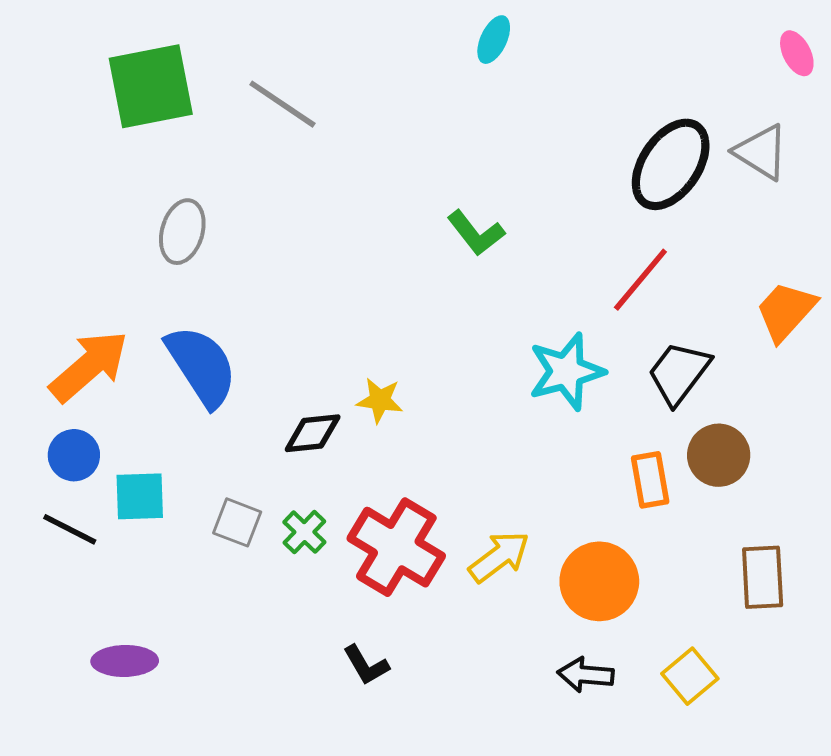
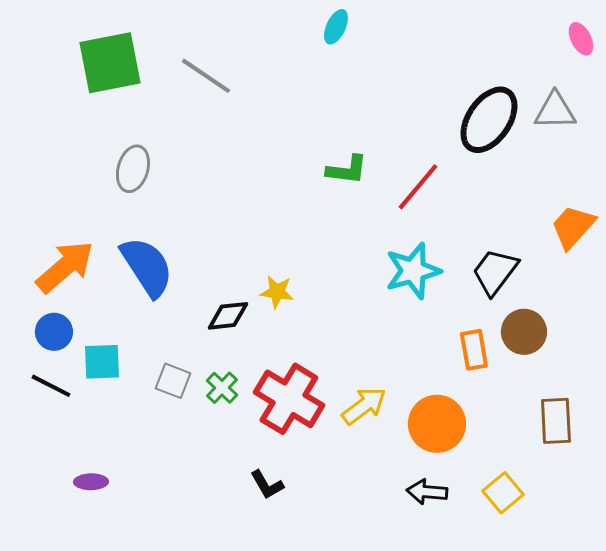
cyan ellipse: (494, 40) -> (336, 27), moved
gray triangle: (761, 152) -> (555, 111), turned -33
green L-shape: (476, 233) -> (347, 170), turned -45
red line: (640, 280) -> (418, 187), moved
purple ellipse: (125, 661) -> (91, 482), size x0.7

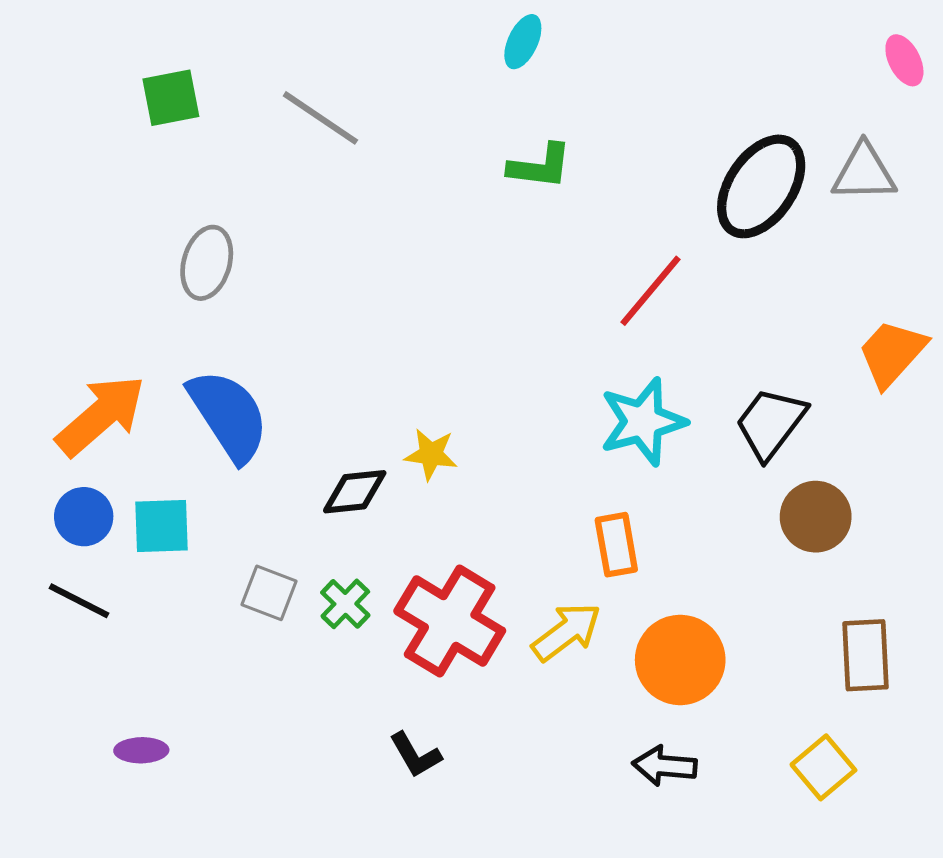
green square: (110, 63) -> (171, 98), size x0.6
green L-shape: (347, 170) -> (540, 166), moved
orange rectangle: (474, 350) -> (616, 545), moved
cyan square: (102, 362) -> (162, 526), moved
yellow square: (503, 493) -> (823, 767), moved

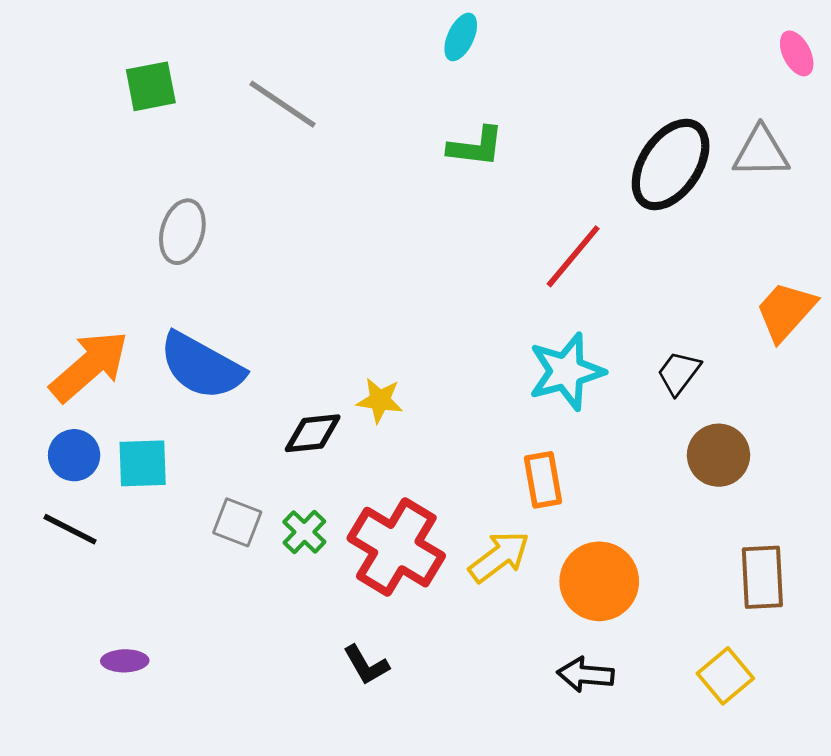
blue semicircle: (229, 415) -> (202, 366), turned 152
black trapezoid: (770, 423) -> (679, 373), size x0.7

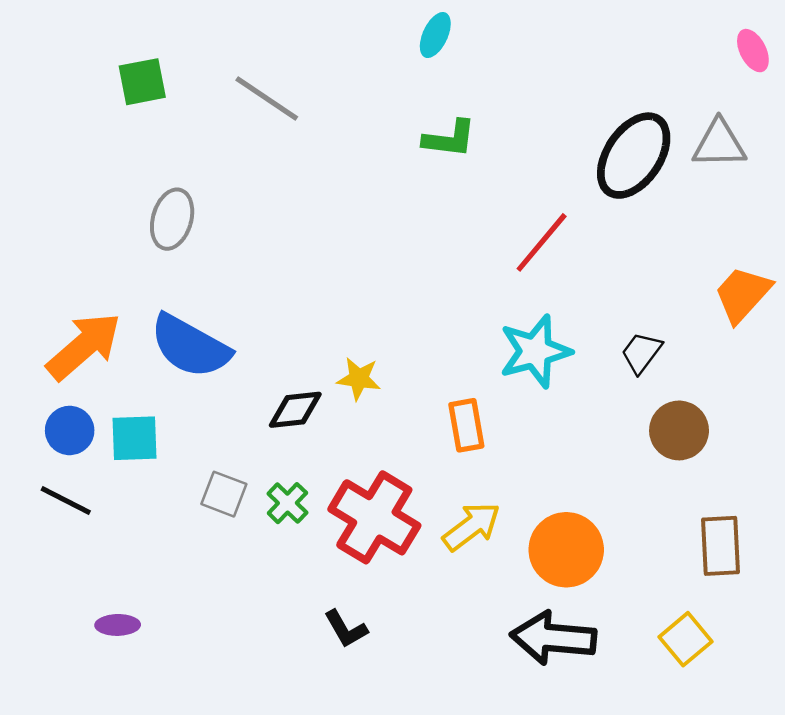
orange rectangle: (543, 480) -> (466, 425), moved
black arrow: (586, 675) -> (553, 638), size x1.6

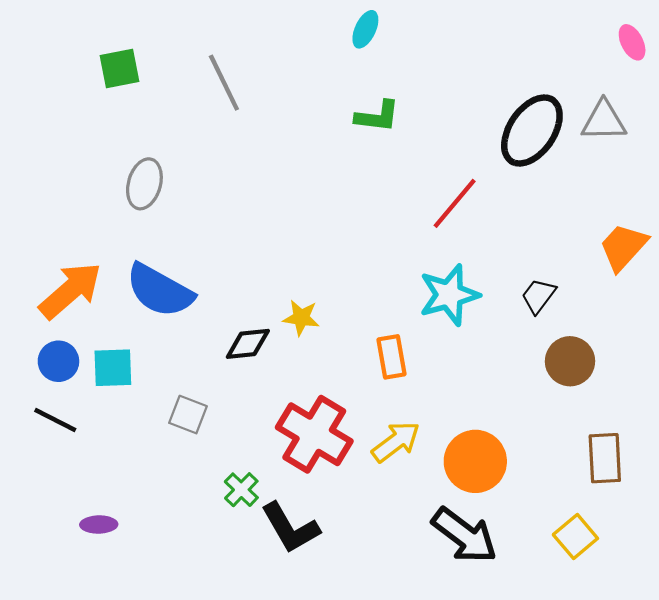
gray line: (267, 99) -> (224, 83), turned 30
green cross: (287, 503) -> (241, 490), moved
black L-shape: (346, 629) -> (290, 528), size x1.6
black arrow: (553, 638) -> (464, 535), turned -148

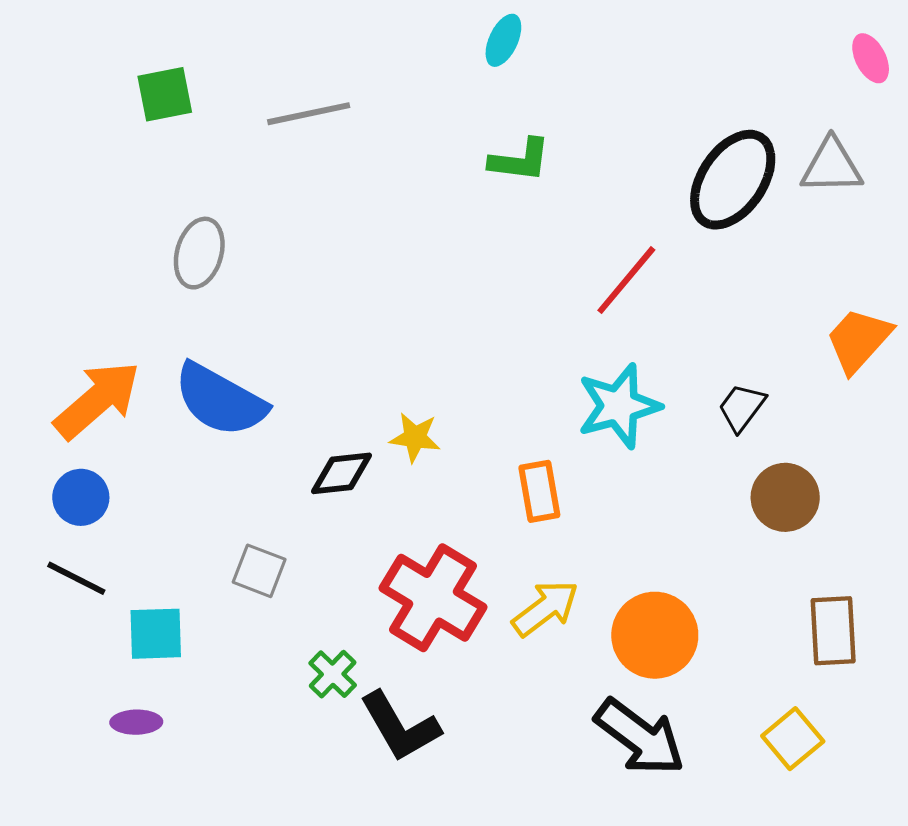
gray line: (224, 83) -> (309, 114), turned -76
cyan square: (113, 368) -> (156, 634), moved

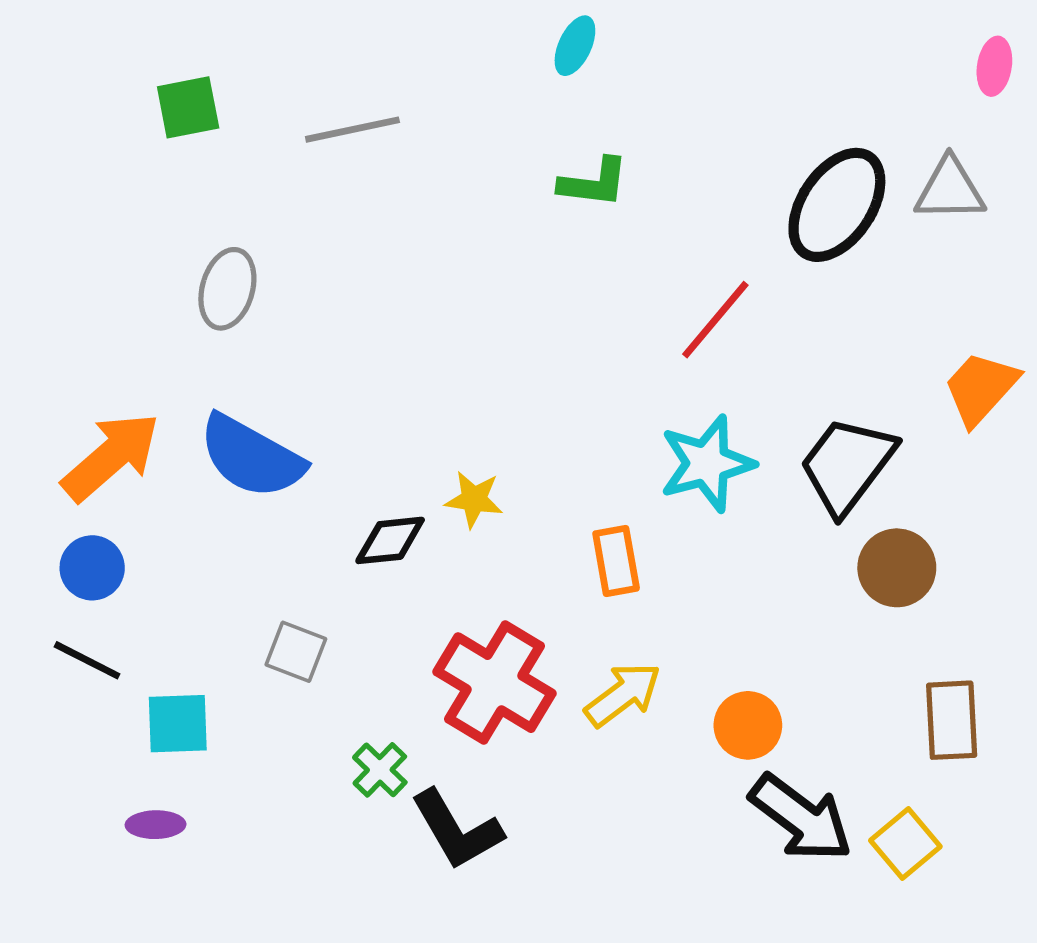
pink ellipse: (871, 58) -> (994, 66), turned 36
black trapezoid: (742, 407) -> (847, 465), size x1.8
orange circle: (655, 635) -> (748, 725), size x0.7
black arrow: (640, 737) -> (801, 818), moved

